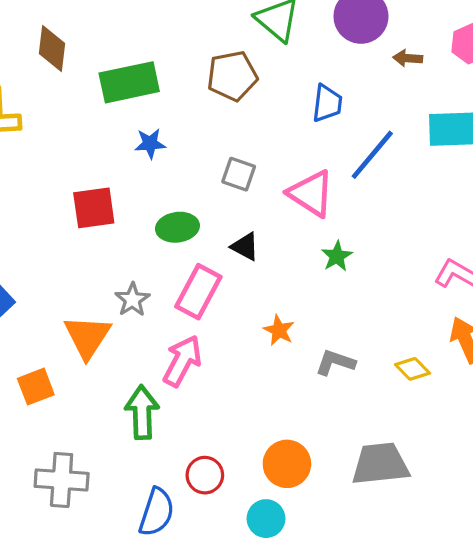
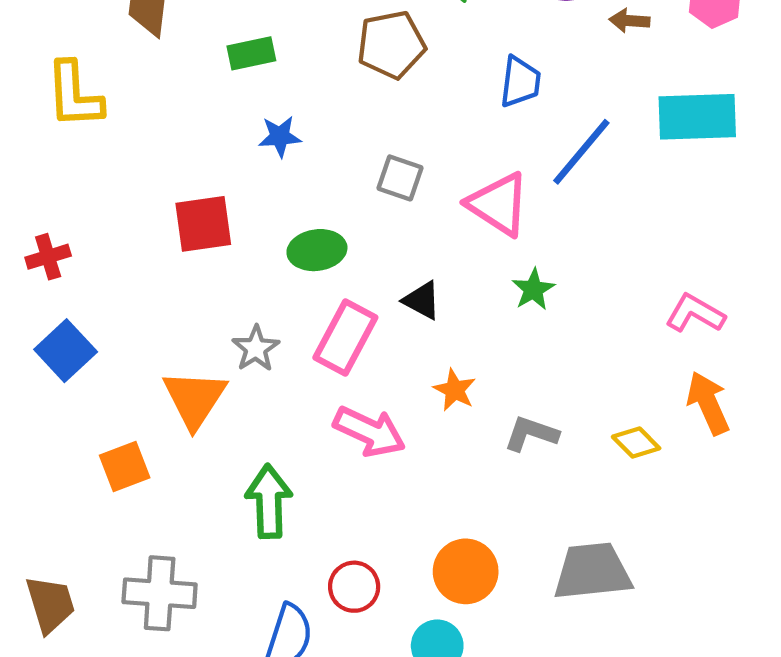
green rectangle: (129, 82) -> (251, 53), size x0.6
black triangle: (245, 247) -> (422, 300), moved
pink arrow: (182, 361) -> (369, 432), moved, turned 87

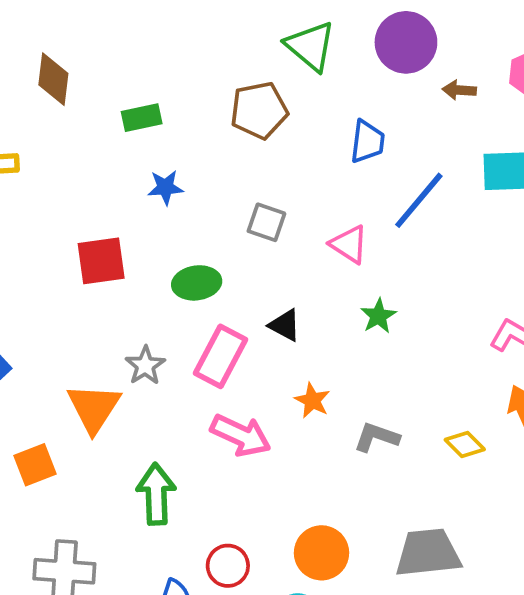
pink triangle: (498, 204) -> (349, 244), size x0.7

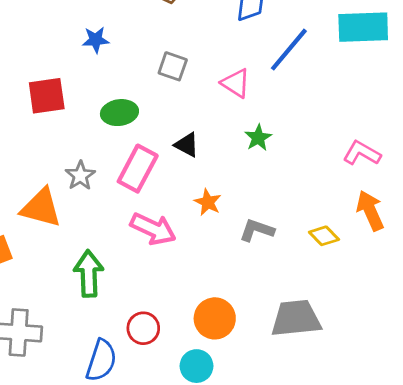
orange triangle: (94, 408) -> (41, 208), turned -48

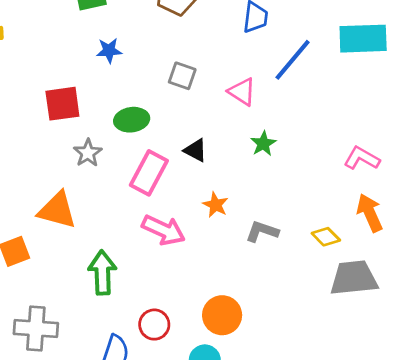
gray star: (80, 176) -> (88, 153), moved
gray trapezoid: (296, 318) -> (354, 278), moved

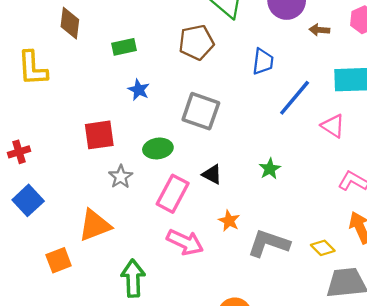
blue star: (109, 51) -> (139, 90), turned 30
gray square: (182, 76) -> (201, 111), size x1.6
pink triangle: (242, 92) -> (333, 126), moved
orange triangle: (57, 210) -> (95, 225), turned -36
gray L-shape: (262, 231) -> (269, 243), size x1.5

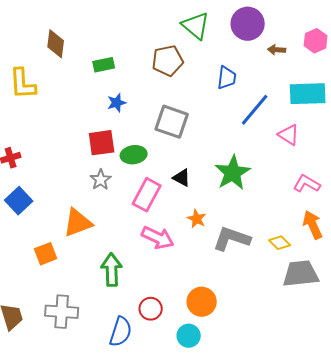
blue star: (139, 90) -> (117, 103), turned 30
red square: (99, 135) -> (102, 143), moved
green star: (270, 169) -> (233, 173), size x1.8

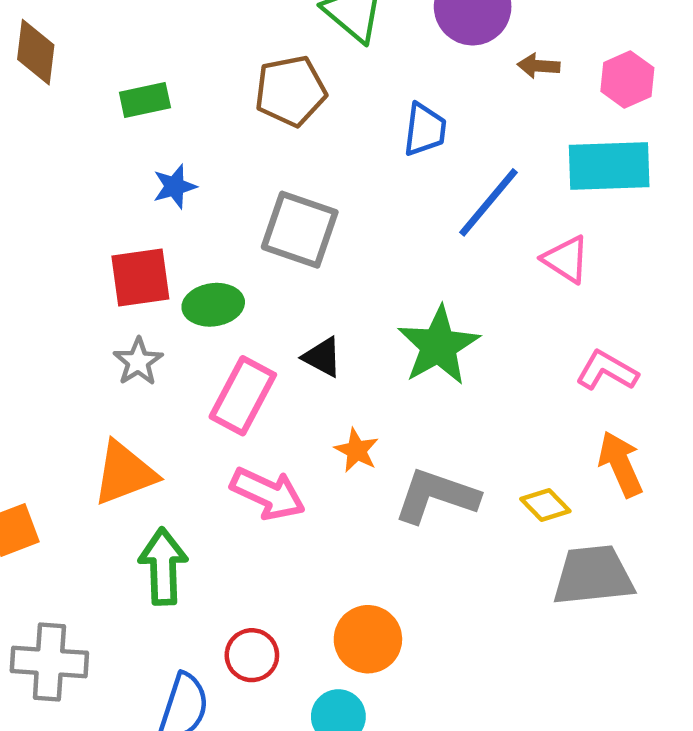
pink hexagon: (316, 41) -> (627, 79), moved
orange triangle: (78, 223) -> (124, 473), moved

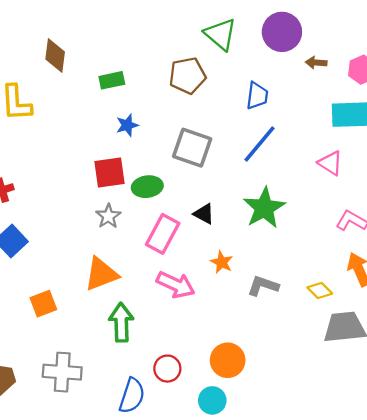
blue line: (489, 202) -> (259, 144), moved
gray L-shape: (436, 496) -> (263, 286), size x0.7

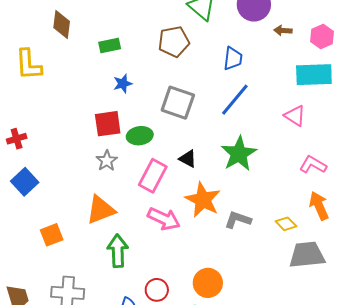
orange star: (222, 262) -> (203, 200), size x1.8

